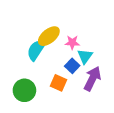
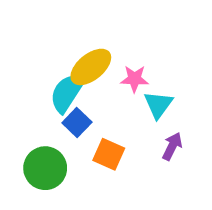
blue square: (72, 66) -> (77, 123), moved
purple arrow: (92, 79) -> (172, 146), size x0.6

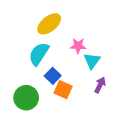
yellow ellipse: (91, 67) -> (49, 24), moved
blue square: (77, 123) -> (53, 76), moved

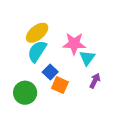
yellow ellipse: (49, 24) -> (37, 33), moved
pink star: (78, 46) -> (74, 44), size x1.5

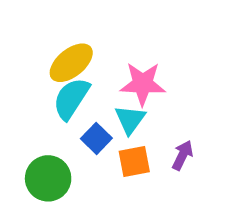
cyan triangle: (87, 58) -> (130, 120), moved
orange square: (60, 85) -> (134, 162), moved, turned -35

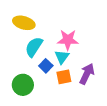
yellow ellipse: (71, 63) -> (24, 23), moved, turned 55
purple arrow: (183, 155) -> (87, 74), size x1.5

